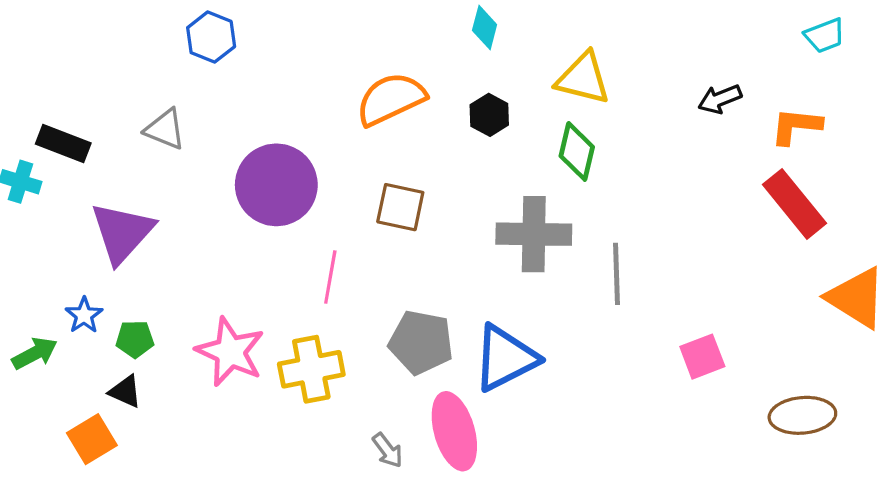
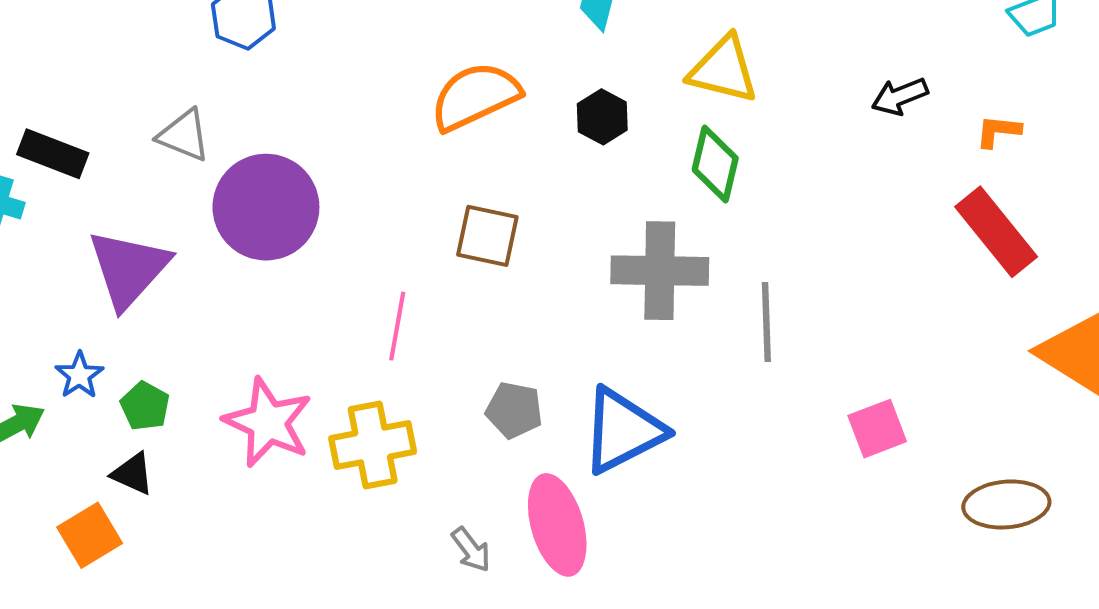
orange L-shape: (796, 126) -> (998, 131), size x0.7
purple circle: (276, 185) -> (266, 207), moved
green pentagon: (135, 339) -> (145, 406), turned 30
gray pentagon: (421, 342) -> (514, 410), size x0.7

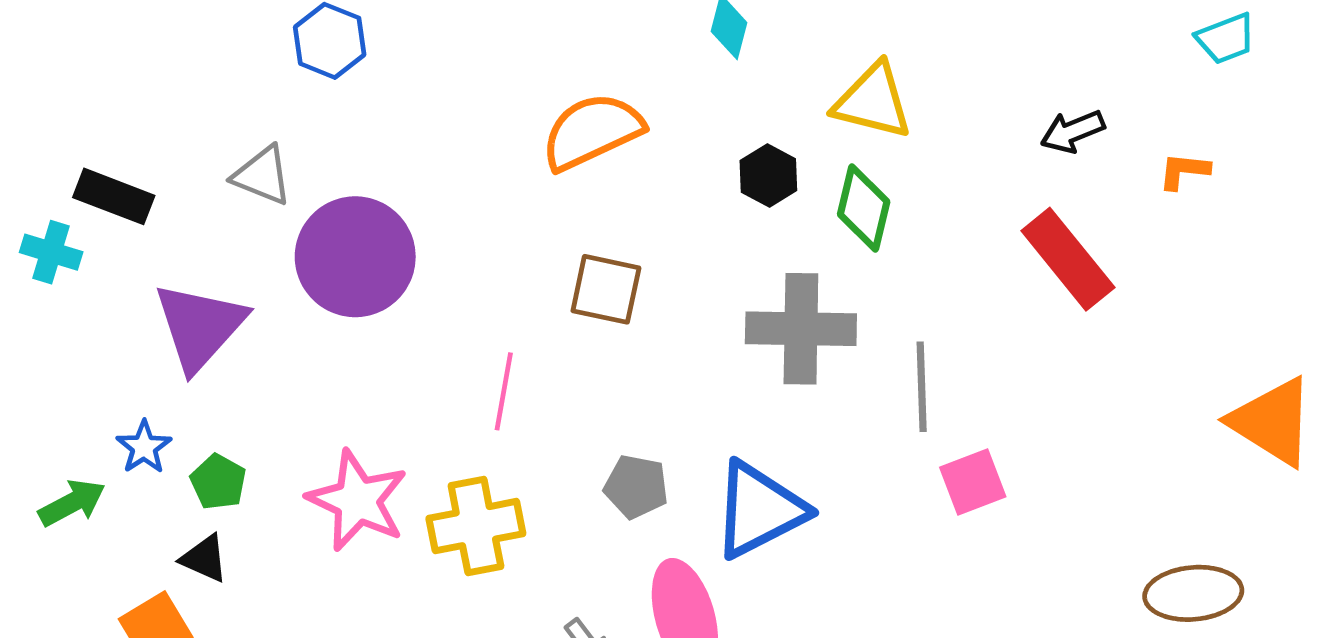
black hexagon: (602, 117) -> (768, 176), moved
red rectangle: (996, 232) -> (1068, 259), moved
pink square: (877, 429) -> (973, 482), moved

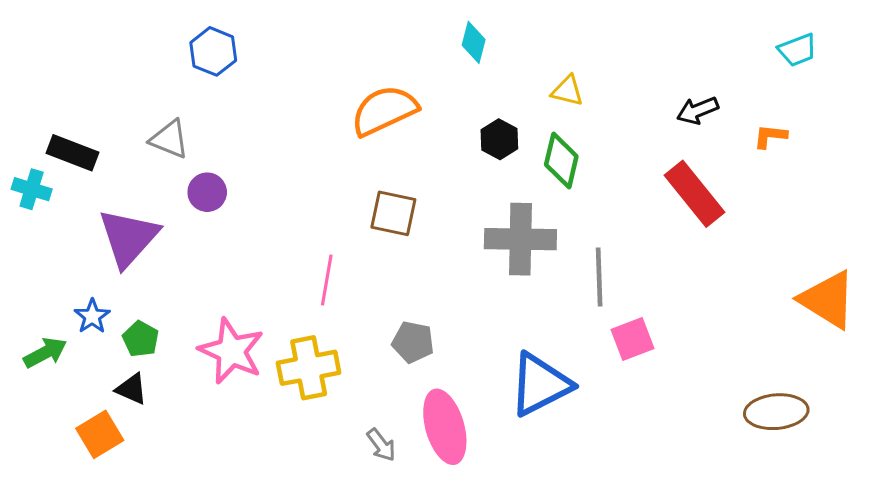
yellow triangle: (873, 101) -> (567, 91), size x0.6
purple circle: (355, 257) -> (207, 192), moved, size x0.5
blue triangle: (759, 510) -> (540, 384), moved

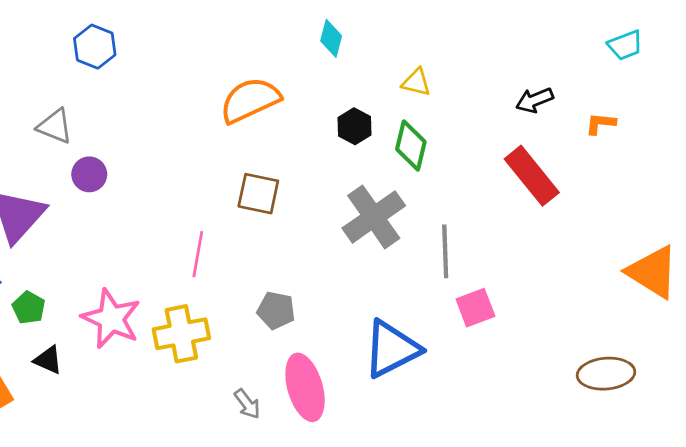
gray cross: (520, 239) -> (374, 217), turned -36
black triangle: (132, 389) -> (48, 360), moved

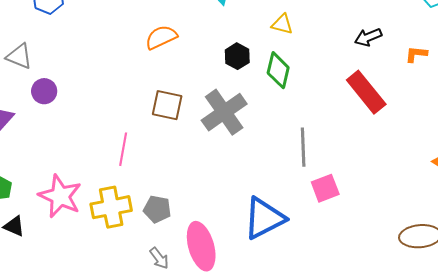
orange semicircle: (250, 100) -> (161, 37), size x0.7
gray cross: (374, 217) -> (224, 112), moved
gray pentagon: (276, 310) -> (157, 209), moved

